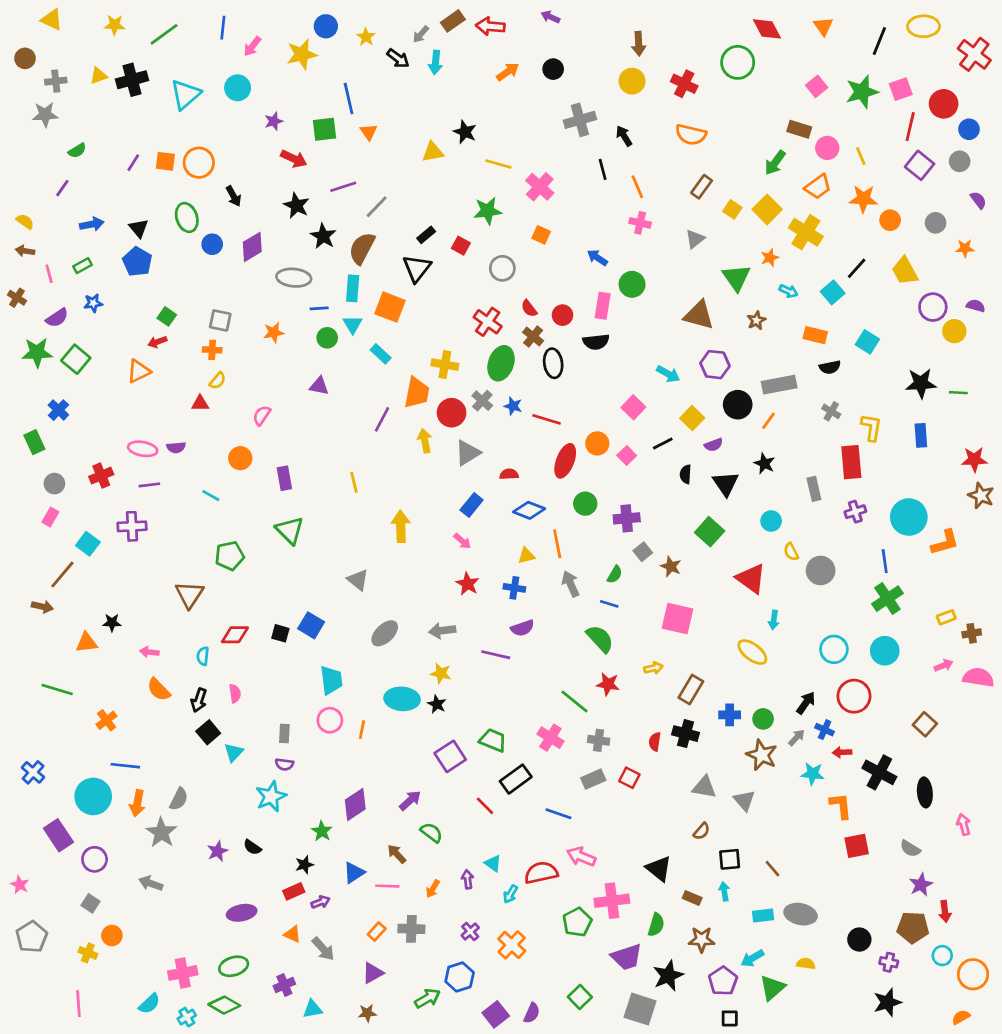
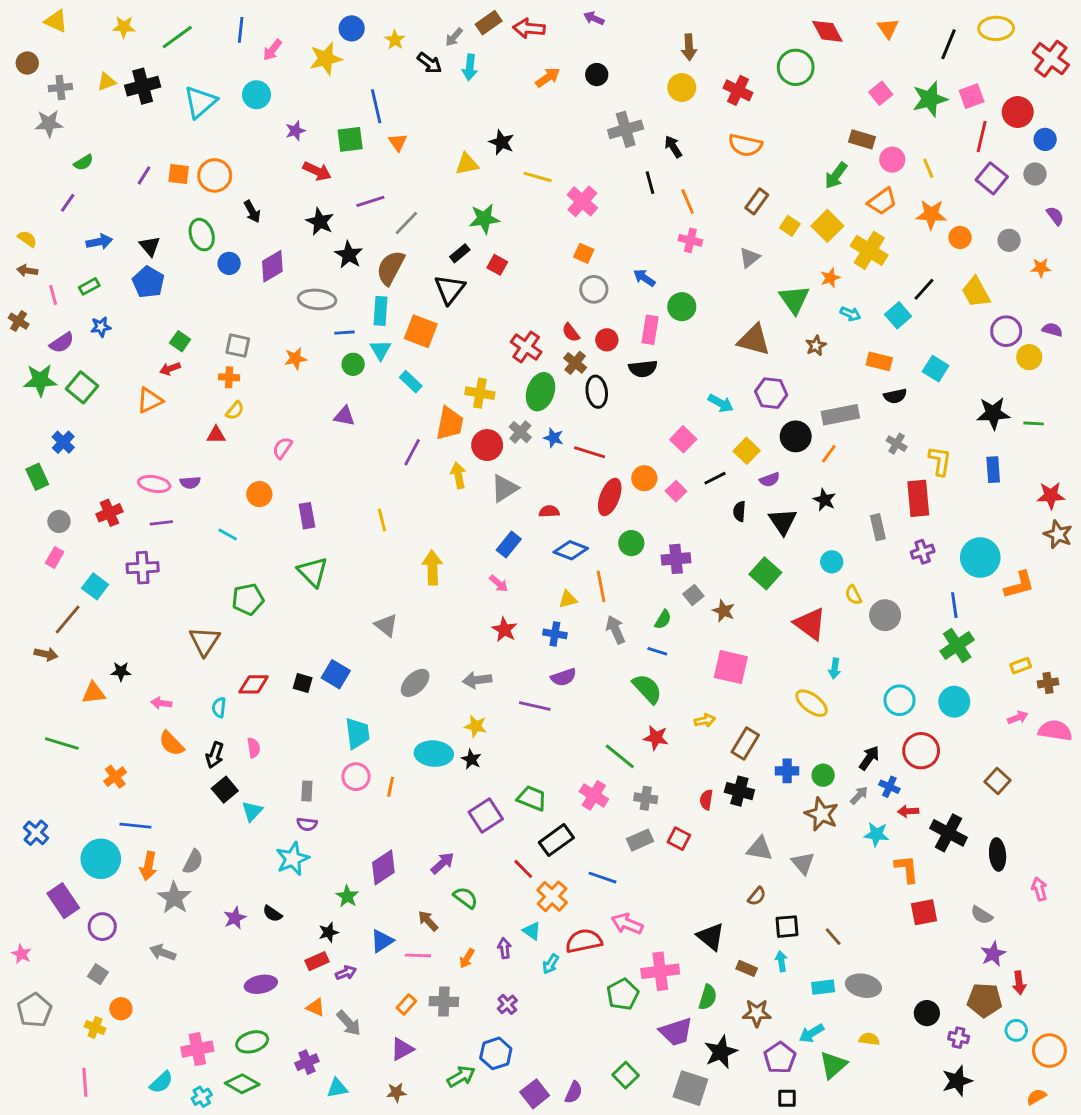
green star: (488, 211) -> (484, 219), moved
gray circle: (502, 268) -> (594, 289), moved
orange cross: (512, 945) -> (552, 896), moved

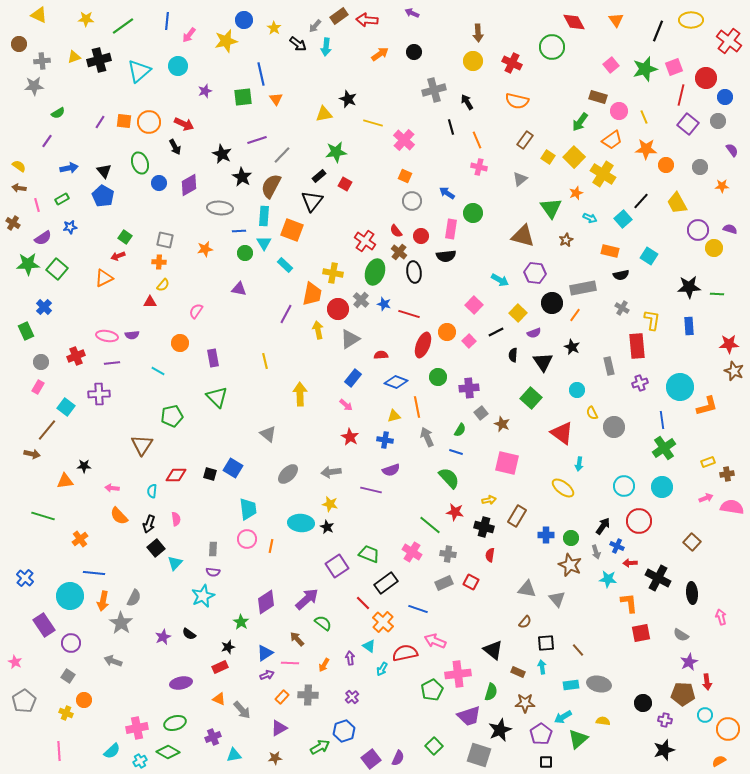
red arrow: (317, 171) -> (184, 124), moved
black cross: (739, 791) -> (484, 527), moved
gray arrow: (859, 795) -> (596, 552), turned 120
purple arrow: (442, 863) -> (307, 599), size x1.4
purple arrow: (346, 973) -> (267, 675), moved

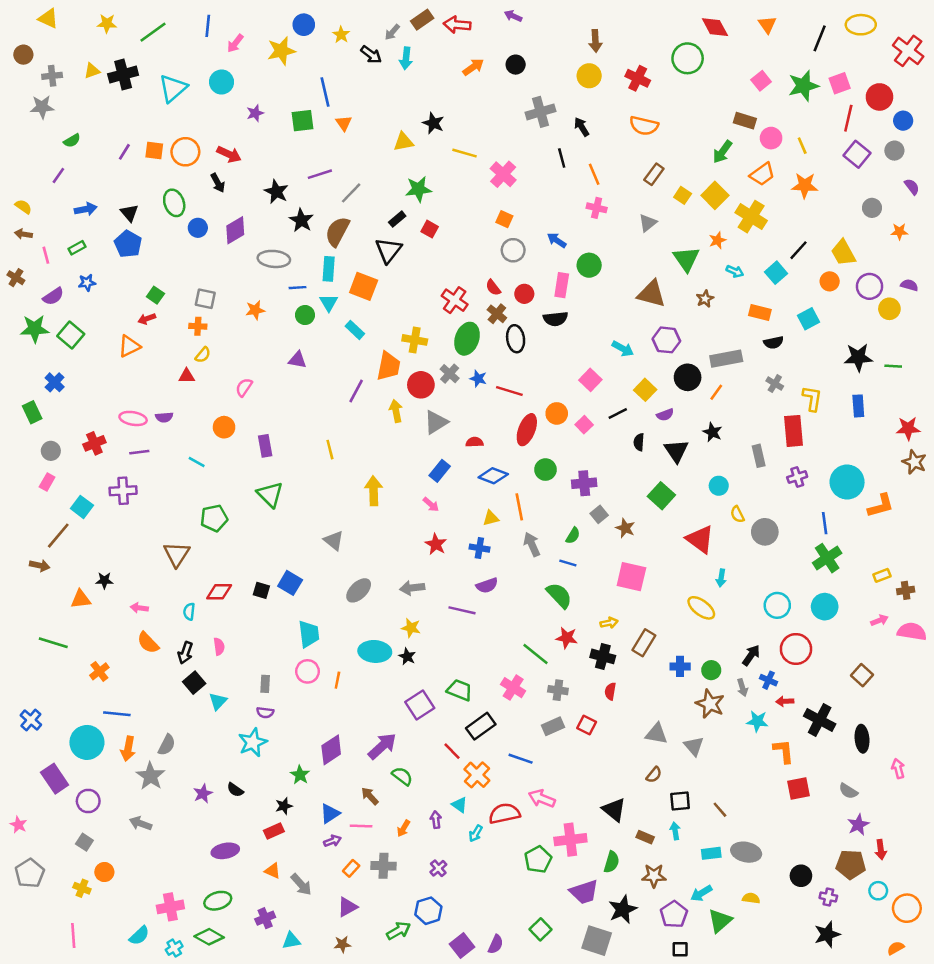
orange circle: (666, 165) -> (830, 281), moved
cyan square: (649, 256) -> (808, 319), turned 30

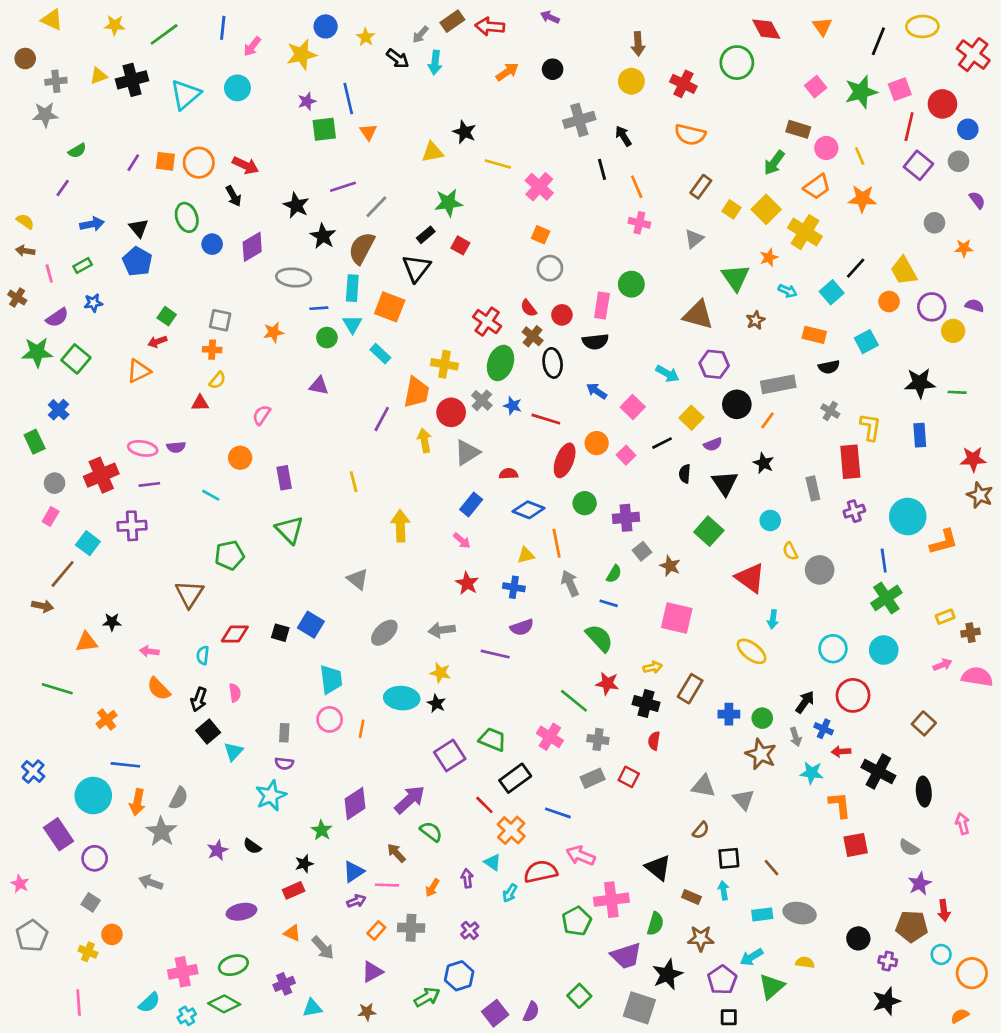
purple star: (255, 113) -> (307, 101), moved
blue arrow: (557, 240) -> (597, 391), moved
red cross: (94, 443) -> (101, 475), size x1.4

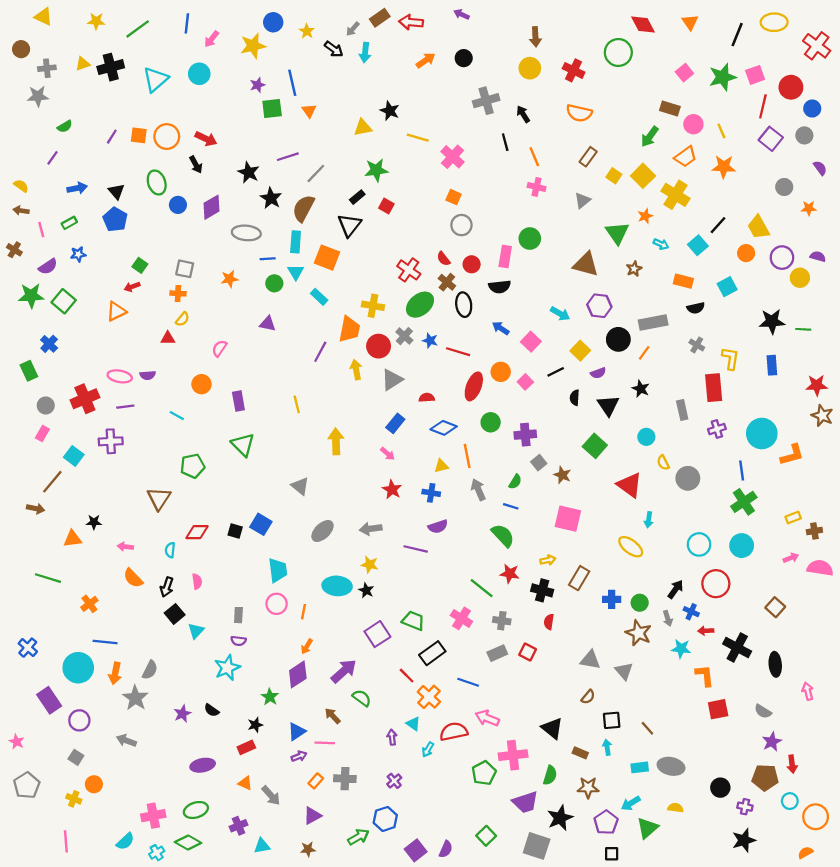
green ellipse: (500, 363) -> (420, 305), turned 32
orange arrow: (432, 888) -> (307, 646), moved

